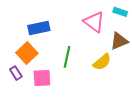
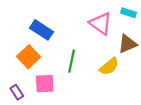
blue rectangle: (39, 28) -> (41, 30), turned 45
purple rectangle: (16, 73) -> (17, 92), moved

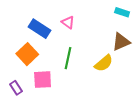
pink triangle: (101, 23) -> (68, 22), moved, size x0.6

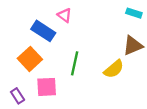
pink triangle: (68, 22) -> (65, 15), moved

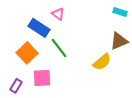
green line: (75, 63) -> (59, 48), moved, turned -50
purple rectangle: (18, 96) -> (16, 86), turned 64

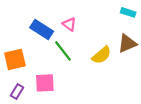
pink triangle: (58, 14) -> (69, 24), moved
orange square: (27, 53) -> (15, 59), moved, turned 30
yellow semicircle: (102, 62) -> (101, 55), moved

